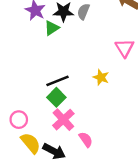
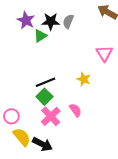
pink semicircle: (86, 140) -> (75, 110), moved

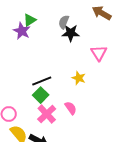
purple star: (26, 20) -> (22, 31), moved
black star: (51, 21) -> (71, 33), moved
green triangle: (40, 36) -> (30, 20), moved

